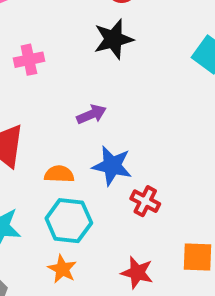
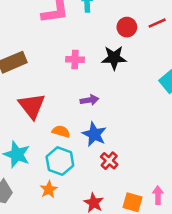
pink cross: (29, 60) -> (75, 60), moved

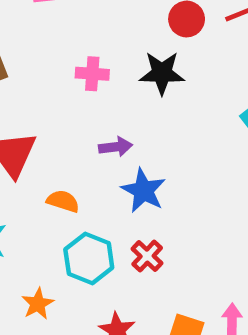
blue star: (94, 134) -> (143, 191), moved
cyan hexagon: (60, 161) -> (89, 258), moved

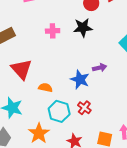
purple arrow: (116, 147) -> (100, 68), moved
orange star: (38, 304) -> (39, 133), size x1.5

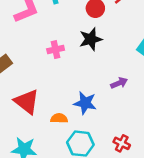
blue star: (80, 79) -> (85, 103), moved
red cross: (84, 108) -> (122, 143), moved

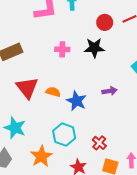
orange semicircle: (59, 118) -> (53, 92), moved

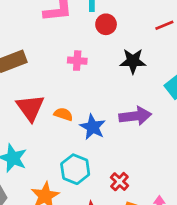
red circle: (105, 22) -> (106, 24), moved
black star: (94, 48) -> (133, 61), moved
purple arrow: (110, 91) -> (135, 116), size x1.6

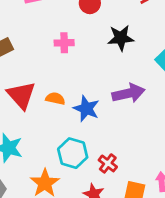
red cross: (119, 182) -> (108, 163), moved

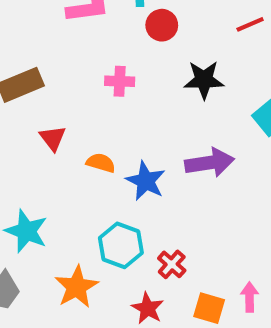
red triangle: (21, 95) -> (53, 138), moved, size x0.6

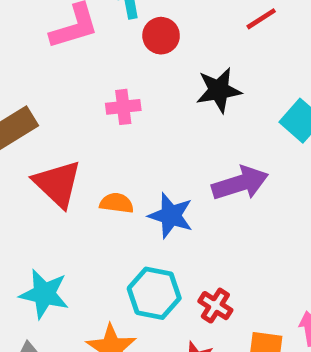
red triangle: (53, 138) -> (58, 184), size x1.6

